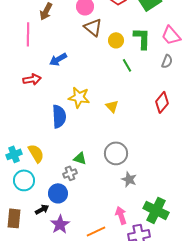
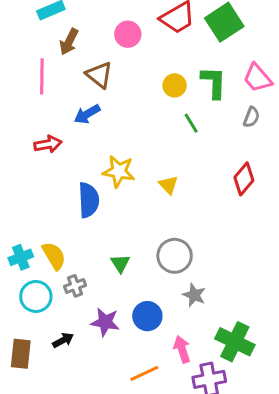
brown triangle: (93, 27) -> (99, 75), moved
green triangle: (80, 158) -> (120, 263), turned 40
gray cross: (70, 173) -> (75, 286), moved
blue circle: (58, 193) -> (147, 316), moved
purple star: (60, 224) -> (105, 322), moved, turned -30

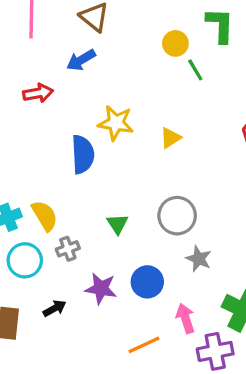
yellow circle: (175, 85) -> (175, 43), moved
yellow triangle: (169, 185) -> (170, 138), turned 40

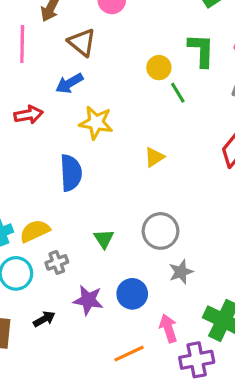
yellow star: (116, 123) -> (96, 123), moved
yellow semicircle: (45, 216) -> (35, 231), turned -84
gray star: (199, 259) -> (181, 272), turned 30

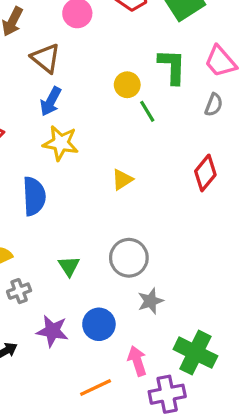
blue arrow: (69, 83) -> (51, 101), moved, turned -32

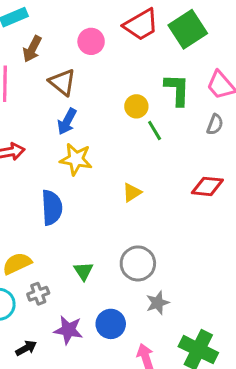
red diamond: (205, 173) -> (207, 186), turned 56

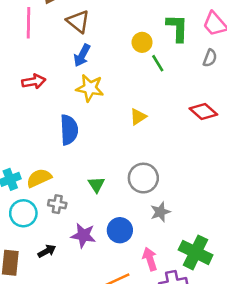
red diamond: (207, 186) -> (203, 111), turned 36
gray cross: (38, 294) -> (57, 204), turned 30

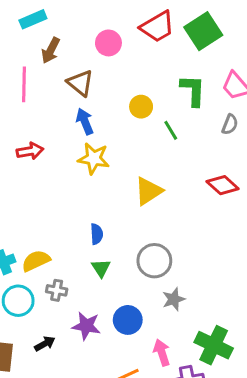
yellow circle: (142, 42) -> (141, 107), moved
blue arrow: (82, 55) -> (85, 121), turned 130
yellow triangle: (138, 117) -> (148, 191), size x1.5
blue semicircle: (69, 130) -> (97, 234), moved, size x0.6

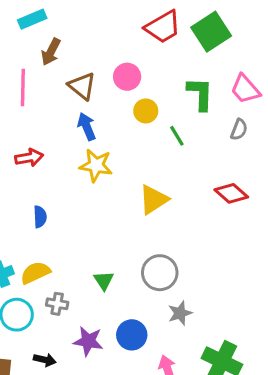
pink circle: (108, 43) -> (127, 77), moved
blue semicircle: (97, 234) -> (40, 217), moved
black arrow: (45, 344) -> (45, 360), turned 42

